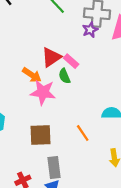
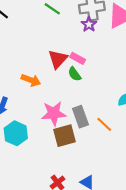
orange arrow: (32, 75) -> (31, 80), moved
pink star: (43, 92) -> (54, 113), moved
gray rectangle: (54, 168) -> (80, 117), moved

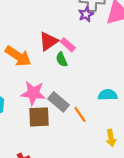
orange arrow: (31, 80) -> (18, 56), size x1.4
gray rectangle: (80, 117) -> (58, 102), turned -42

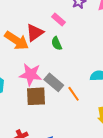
red triangle: (49, 41) -> (35, 33), moved
pink rectangle: (68, 45) -> (59, 19), moved

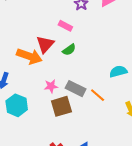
green semicircle: (57, 43) -> (69, 50), turned -88
pink star: (31, 74) -> (51, 86), size x0.6

